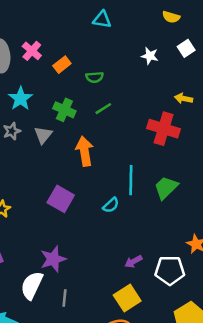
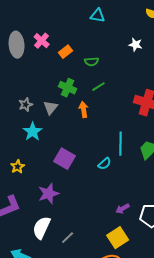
cyan star: (21, 99) -> (33, 132), moved
orange arrow: (85, 151) -> (84, 110), moved, size x0.7
purple star: (53, 259) -> (49, 194), moved
gray line: (64, 298) -> (68, 238), turned 40

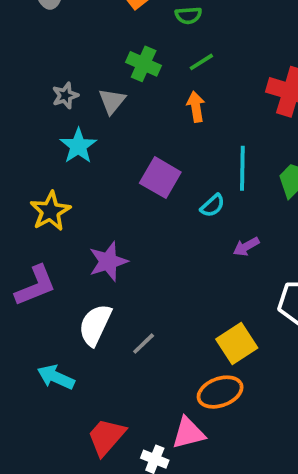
orange arrow: (84, 110) -> (196, 107), moved
purple square: (65, 159) -> (160, 178), moved
yellow star: (18, 167) -> (50, 211), size x1.5
purple arrow: (123, 209) -> (246, 247), moved

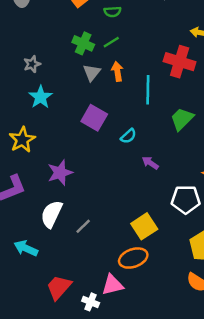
green line: (201, 62) -> (111, 42), moved
gray triangle: (112, 101) -> (92, 73), moved
cyan line: (242, 168) -> (148, 90), moved
purple arrow: (246, 247) -> (150, 163), turned 63

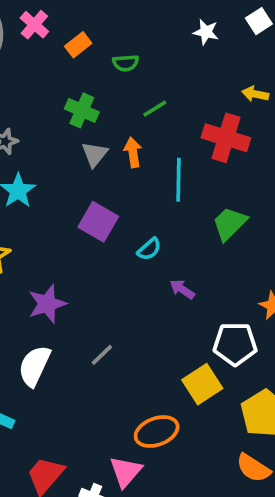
green line: (111, 42) -> (155, 109), moved
gray line: (83, 226) -> (102, 355), moved
yellow square: (144, 226) -> (202, 384), moved
pink triangle: (112, 285) -> (126, 472), turned -35

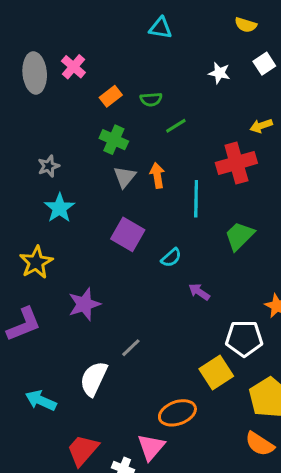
orange rectangle: (78, 45) -> (111, 96), moved
yellow arrow: (255, 94) -> (261, 126), turned -30
green line: (155, 109) -> (176, 126), moved
red cross: (226, 138) -> (236, 163), turned -33
white semicircle: (34, 366) -> (94, 379), moved

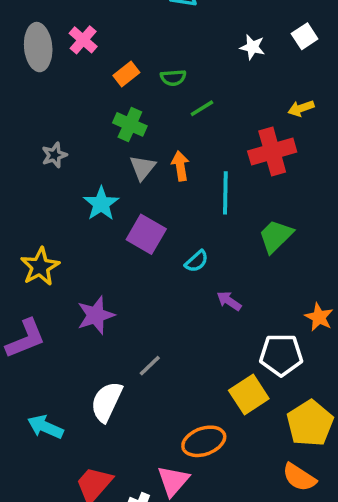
cyan star: (59, 208) -> (101, 204), moved

